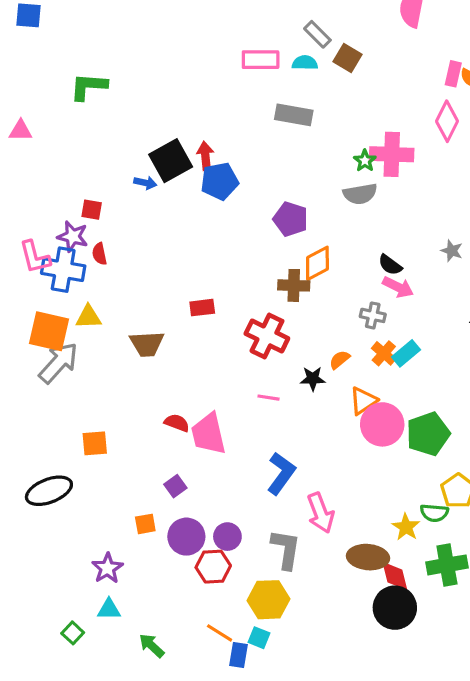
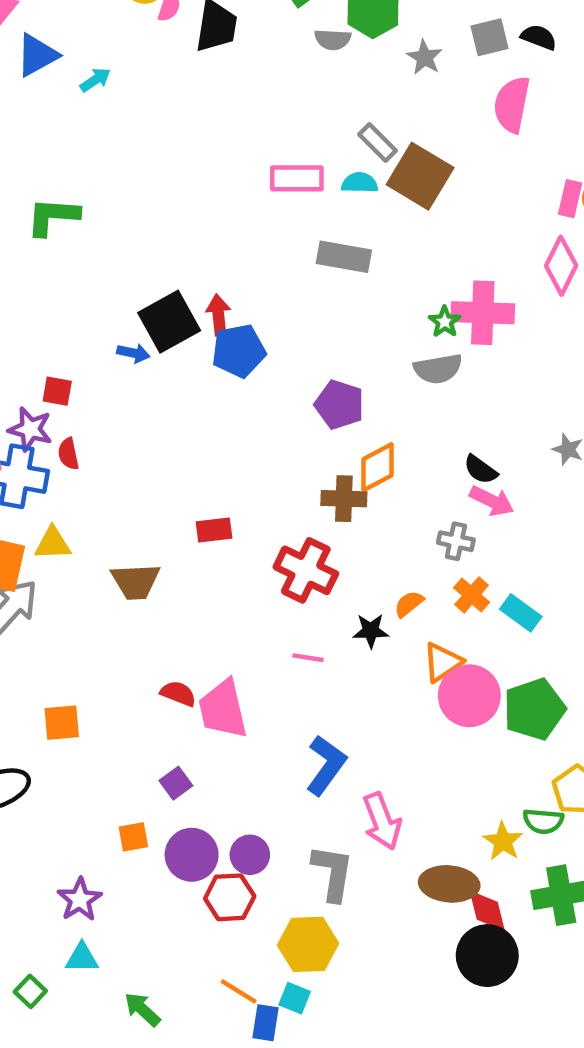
brown square: (347, 58) -> (420, 176), size x1.6
cyan rectangle: (406, 353) -> (521, 613), moved, turned 76

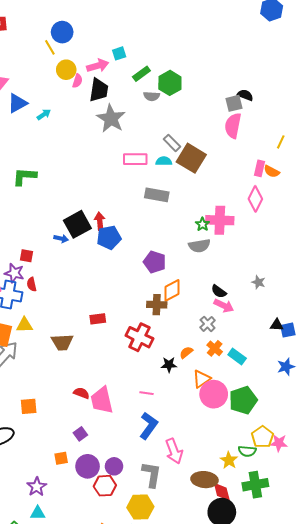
gray square: (489, 37) -> (234, 103), moved
gray star: (425, 57) -> (111, 119), moved, size x1.8
gray cross: (456, 541) -> (208, 324), turned 35
pink line: (308, 658) -> (147, 393), moved

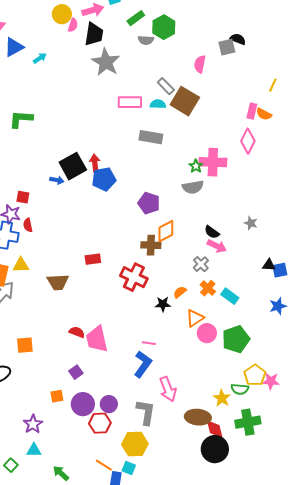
pink semicircle: (233, 126) -> (200, 64), moved, size x0.7
pink line: (147, 393) -> (149, 343), moved
pink circle: (214, 394) -> (207, 333), size x0.7

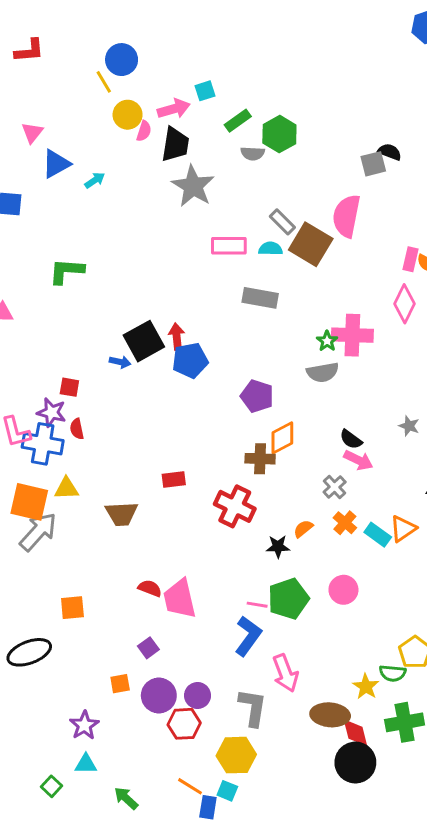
pink semicircle: (200, 64) -> (346, 216), moved, size x1.6
orange triangle: (195, 318) -> (403, 529), moved
green pentagon: (236, 339) -> (288, 599), moved

